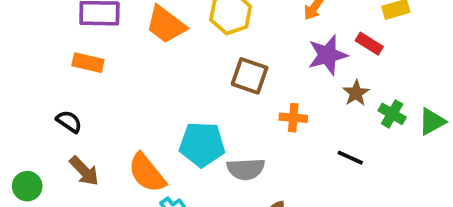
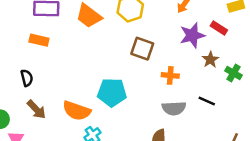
black semicircle: (69, 122) -> (27, 78), turned 42
gray semicircle: (246, 169) -> (174, 108), moved
orange semicircle: (147, 173) -> (77, 111), turned -32

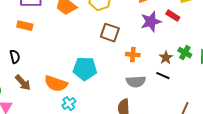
brown star: (210, 60) -> (166, 58), moved

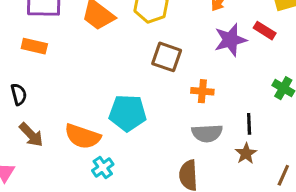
brown star: (166, 58) -> (246, 153), moved
black line: (163, 76) -> (249, 124), turned 64

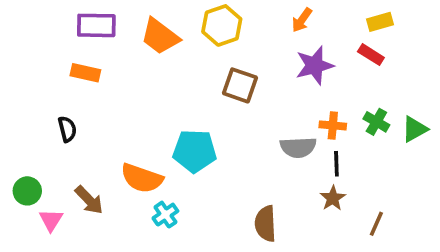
red rectangle: (265, 31) -> (371, 55), moved
orange cross: (202, 91) -> (333, 125), moved
gray semicircle: (207, 133) -> (298, 147), moved
brown arrow: (31, 135) -> (89, 200), moved

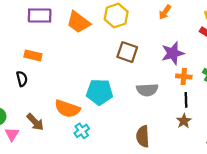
purple star: (315, 65) -> (173, 53), moved
orange rectangle: (85, 73) -> (33, 55), moved
gray semicircle: (298, 147) -> (147, 90), moved

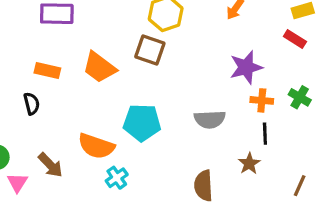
orange trapezoid: (78, 22) -> (99, 67), moved
brown square: (127, 52) -> (150, 50), moved
brown star: (184, 121) -> (249, 164), moved

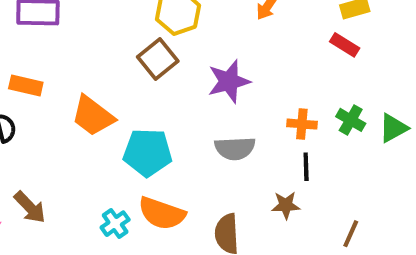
brown square: (150, 50) -> (158, 59), turned 32
orange trapezoid: (99, 67) -> (93, 116), moved
purple star: (246, 67) -> (229, 81), moved
orange semicircle: (96, 146) -> (162, 213), moved
brown star: (249, 164) -> (286, 205), turned 30

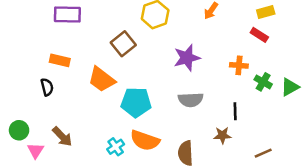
brown square: (158, 59) -> (123, 44), moved
orange cross: (302, 124) -> (239, 65), moved
brown line: (351, 234) -> (263, 153), turned 42

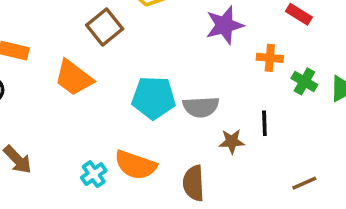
purple star: (187, 58) -> (224, 25), moved
cyan pentagon: (136, 102) -> (154, 98), moved
brown star: (222, 135) -> (232, 141), moved

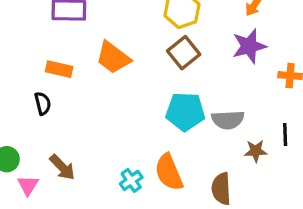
brown square: (105, 27) -> (184, 53), moved
orange trapezoid: (74, 78) -> (113, 58), moved
orange semicircle: (136, 165) -> (169, 172), turned 48

